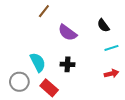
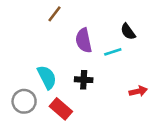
purple semicircle: (67, 33) -> (84, 40), turned 42
cyan line: (111, 48) -> (113, 52), moved

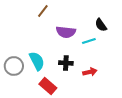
purple semicircle: (84, 40) -> (66, 32), turned -72
red arrow: (138, 91) -> (90, 72), moved
gray circle: (24, 101) -> (14, 66), moved

